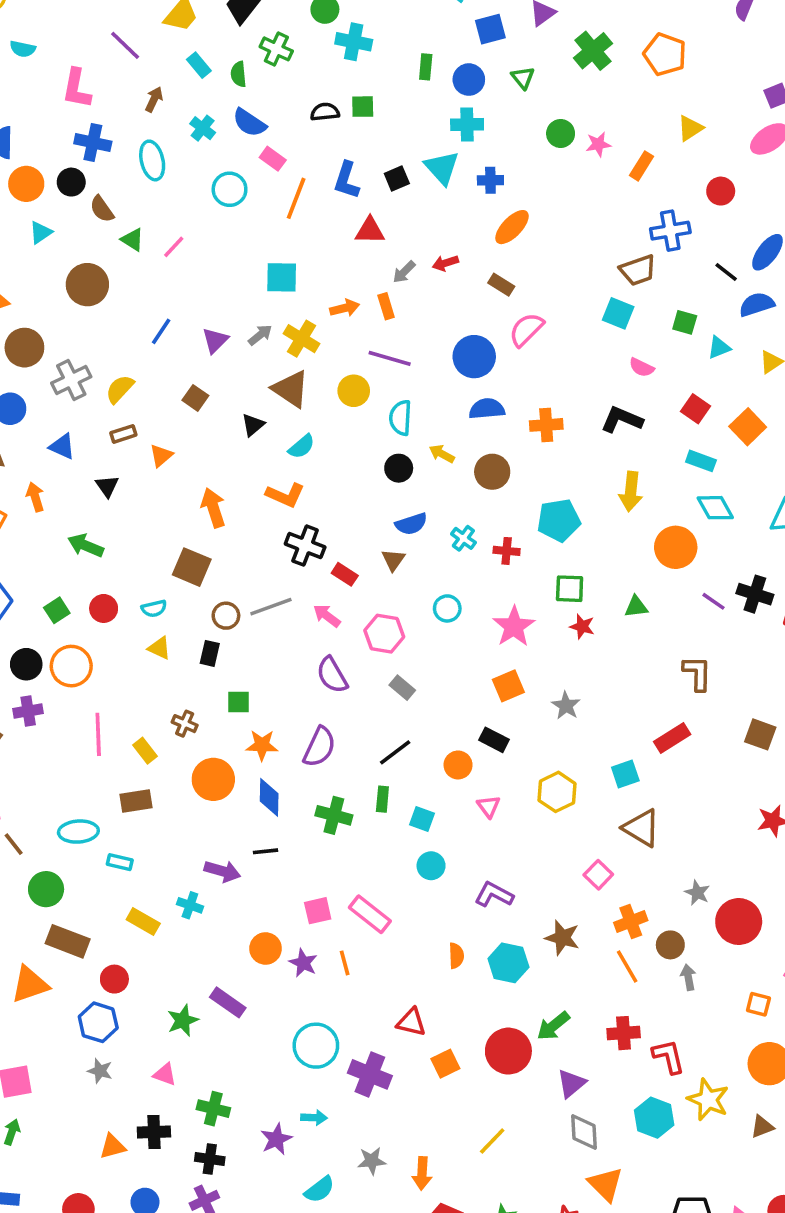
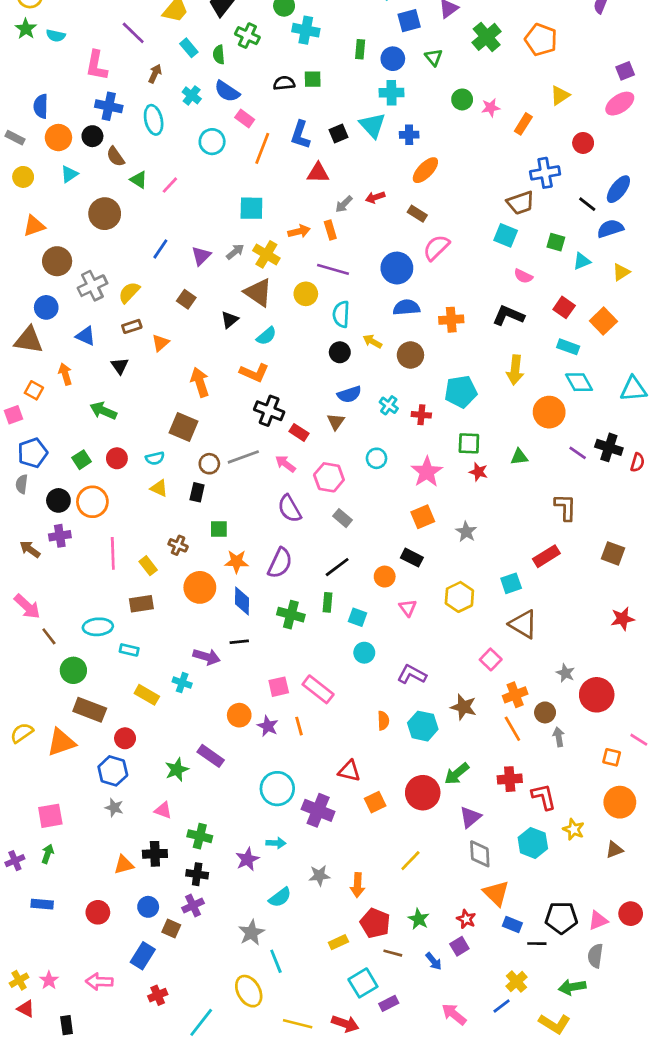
yellow star: (708, 1100) -> (574, 829), size x0.7

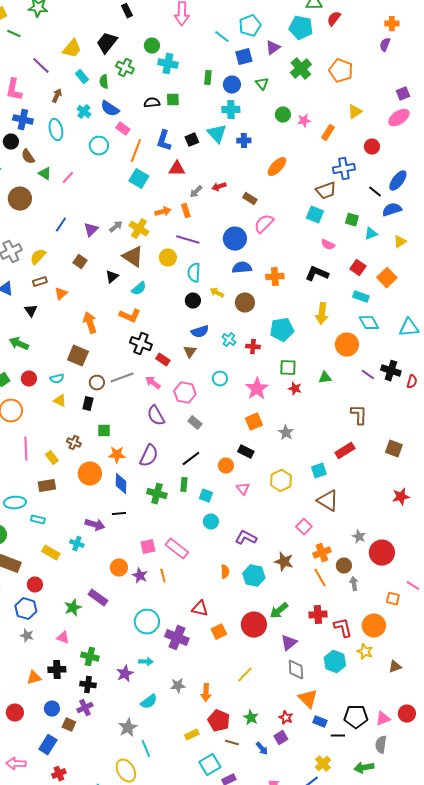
orange ellipse: (425, 170) -> (277, 167), moved
cyan square: (251, 208) -> (139, 179), moved, turned 30
orange circle: (620, 802) -> (374, 626), moved

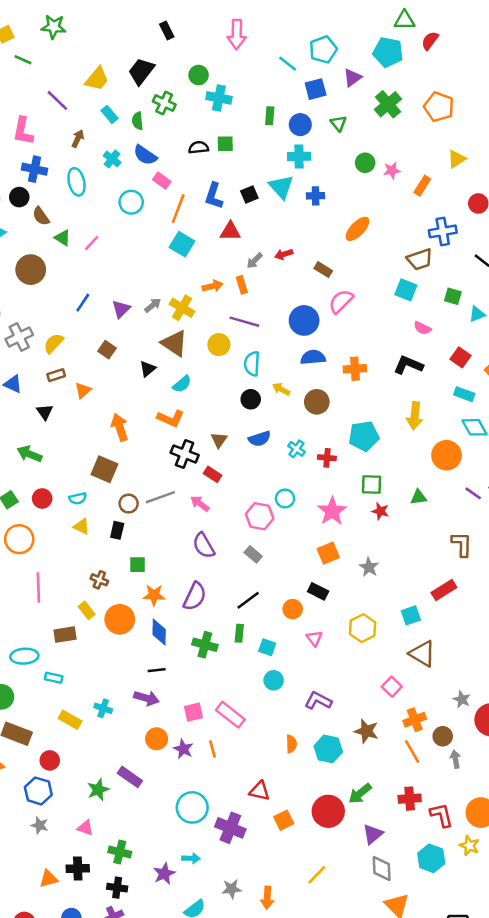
brown triangle: (190, 352) -> (219, 440), moved
pink hexagon: (185, 393) -> (260, 516), moved
yellow rectangle: (52, 458) -> (87, 610), moved
purple arrow: (95, 525) -> (146, 698), moved

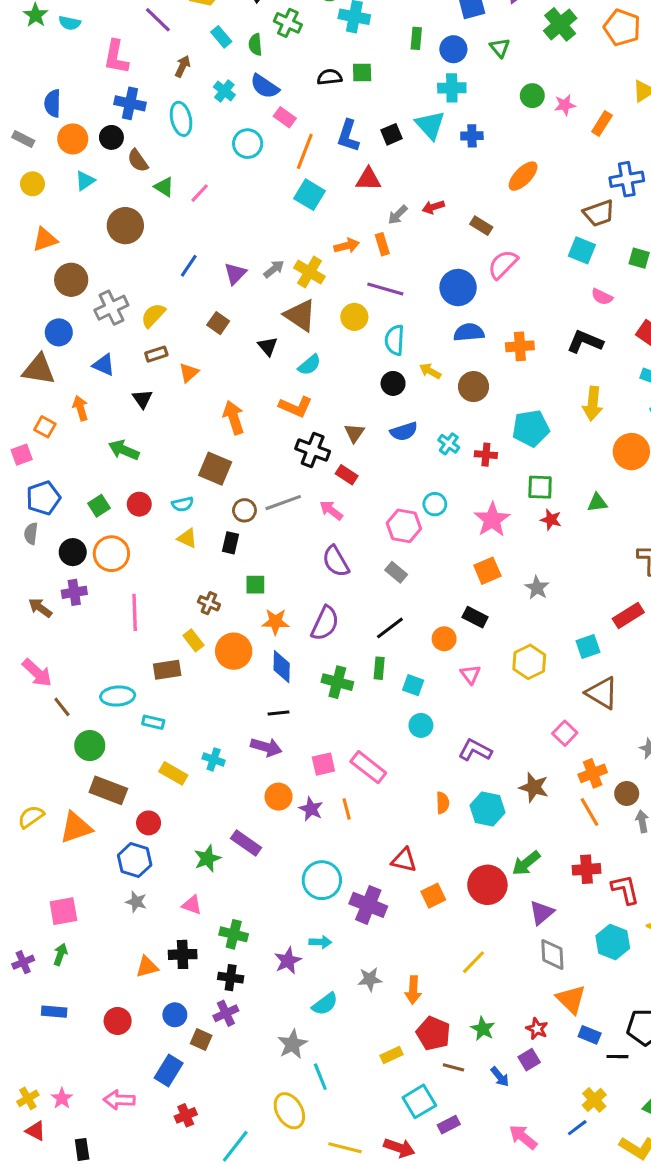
black triangle: (148, 369) -> (268, 346), turned -30

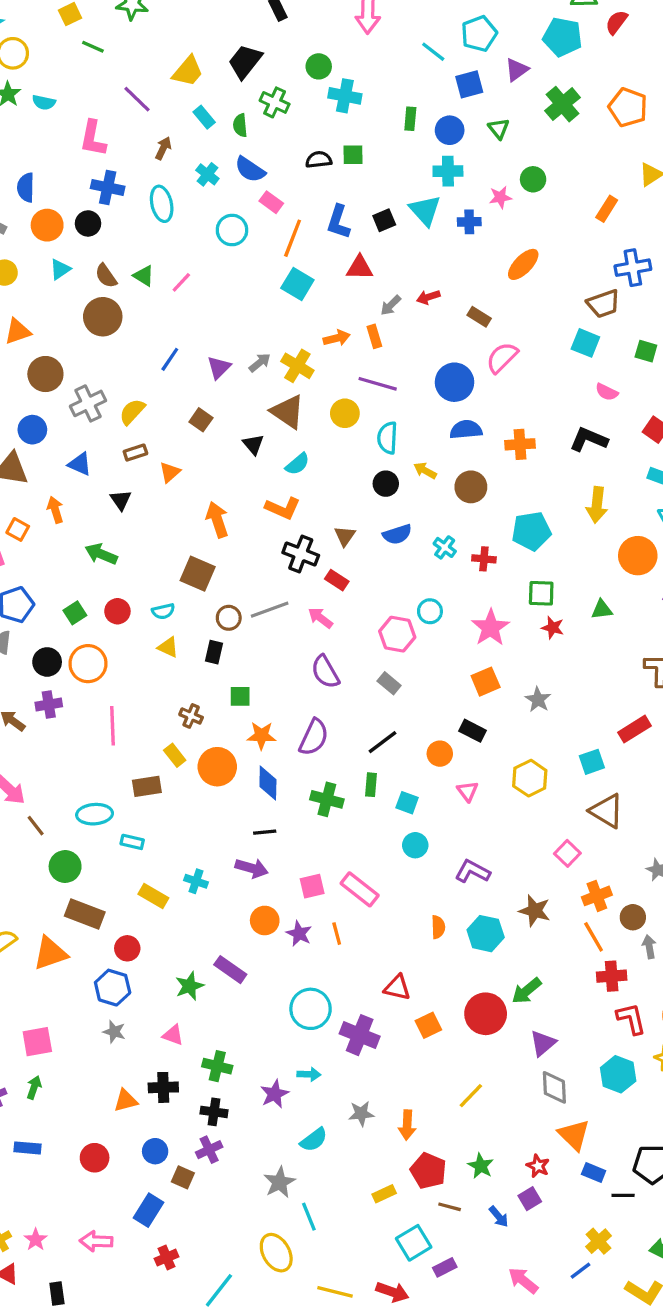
pink star: (565, 105) -> (500, 197), moved
brown semicircle: (138, 161) -> (106, 276), moved
red cross: (586, 869) -> (612, 976), moved

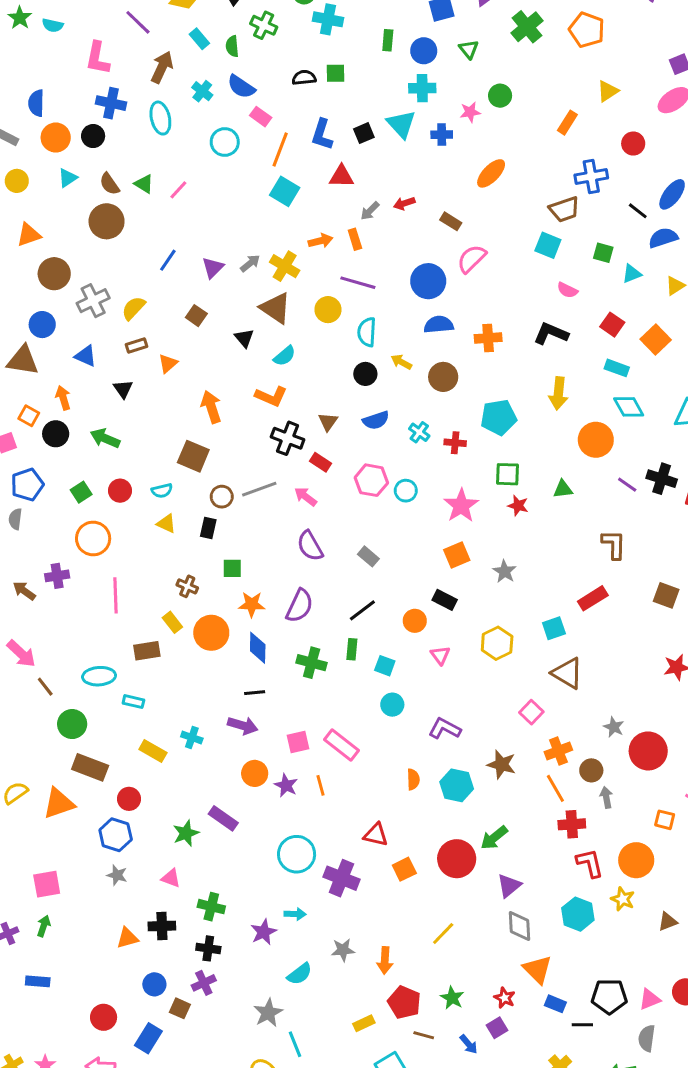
brown arrow: (163, 148) -> (162, 67), size x1.5
pink hexagon: (397, 634) -> (371, 480), moved
black circle: (47, 662) -> (56, 434), moved
red circle: (95, 1158) -> (104, 1017), moved

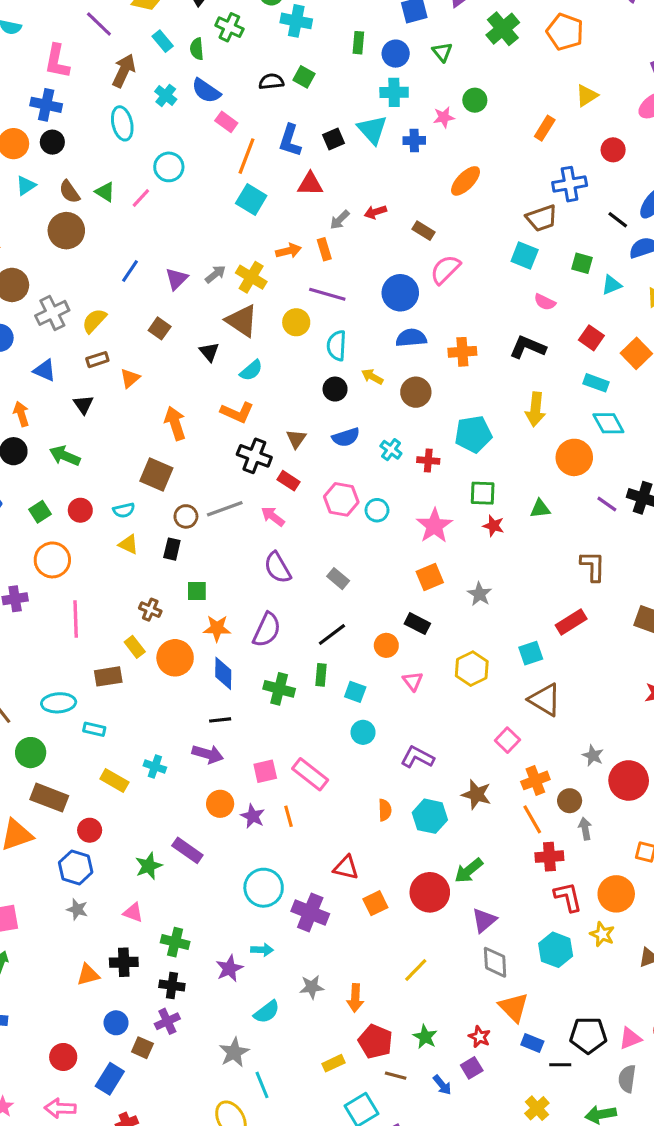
green square: (335, 73) -> (304, 77), turned 30
blue cross: (111, 103) -> (46, 105), moved
cyan circle: (225, 142) -> (169, 167), moved

